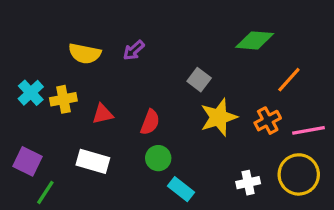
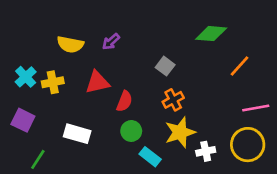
red triangle: (103, 114) -> (97, 82), moved, size x1.4
yellow star: (219, 117) -> (180, 132), moved
orange cross: (268, 121) -> (173, 100), moved
purple square: (27, 161) -> (23, 120), moved

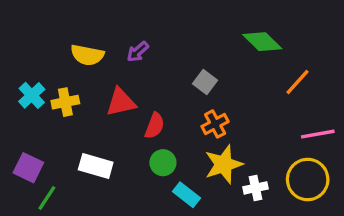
green diamond: (211, 34) -> (262, 42), turned 40
purple square: (23, 120) -> (28, 168), moved

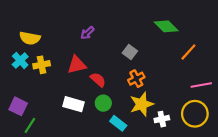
yellow semicircle: (87, 55) -> (30, 38), moved
red semicircle: (155, 126) -> (98, 80), turned -70
white rectangle: (96, 166) -> (73, 104), moved

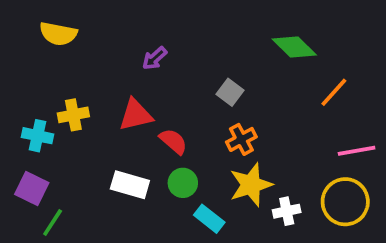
yellow semicircle: (30, 38) -> (58, 34), moved
cyan cross: (20, 61) -> (37, 136), moved, turned -35

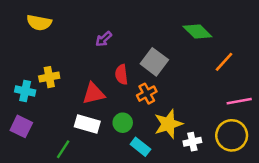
gray square: (230, 92) -> (154, 62), size x1.5
red triangle: (136, 115) -> (94, 94), moved
orange cross: (241, 139) -> (147, 94), moved
red semicircle: (173, 141) -> (121, 75), moved, turned -138
green line: (53, 223) -> (63, 149), moved

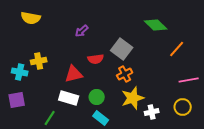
red semicircle: (121, 75) -> (96, 59), turned -91
orange cross: (147, 94) -> (125, 74), moved
purple square: (21, 126) -> (17, 100), turned -36
yellow circle: (232, 135) -> (183, 107), size x0.7
cyan rectangle: (140, 147) -> (101, 118), moved

